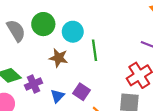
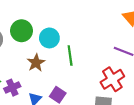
brown star: (59, 58) -> (36, 63), turned 30

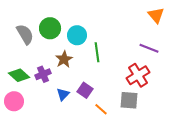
purple cross: (12, 88) -> (43, 74), moved

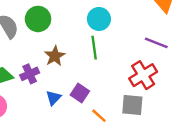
cyan circle: (77, 35) -> (99, 19), moved

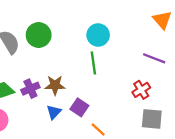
brown star: (55, 56) -> (55, 85), moved, turned 30
red cross: (143, 75) -> (141, 90), size x0.7
gray square: (132, 105) -> (152, 119), moved

